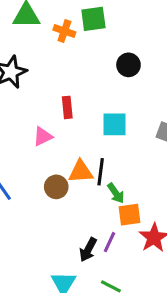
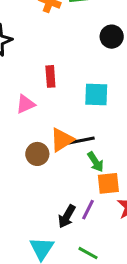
orange triangle: (81, 172) -> (62, 140), turned -30
black line: (101, 172) -> (81, 140), turned 70

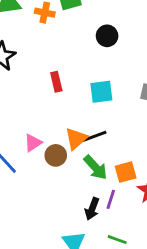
pink triangle: (26, 104) -> (33, 143), moved
green arrow: (96, 162) -> (95, 167), moved, size x1.4

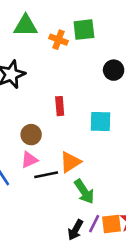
black line: (94, 136) -> (46, 175), moved
brown circle: (56, 155) -> (31, 135), moved
orange square: (126, 172) -> (111, 224), moved

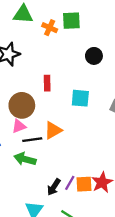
brown circle: (31, 135) -> (22, 105), size x1.5
green arrow: (84, 192) -> (25, 159), moved, turned 135

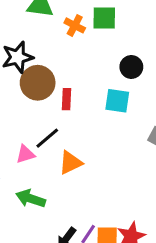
cyan square: (80, 98) -> (117, 101), moved
brown circle: (22, 105) -> (38, 83), moved
black line: (32, 140) -> (47, 138), moved, turned -36

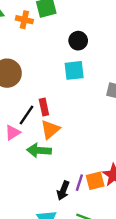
red rectangle: (67, 99) -> (44, 107), moved
green arrow: (31, 198) -> (39, 150), moved

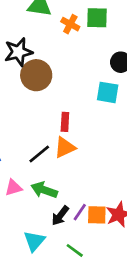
black line: (26, 115) -> (39, 154), moved
pink triangle: (13, 133) -> (14, 188), moved
green arrow: (39, 150) -> (44, 190), moved

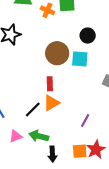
brown circle: (36, 75) -> (57, 53), moved
purple line: (80, 212) -> (85, 121), moved
black arrow: (60, 216) -> (52, 154), turned -35

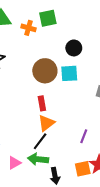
black line: (33, 110) -> (40, 141), moved

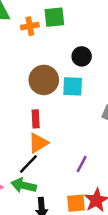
orange cross: (29, 28) -> (30, 26), turned -32

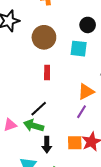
brown circle: (44, 80) -> (44, 37), moved
orange triangle: (38, 143) -> (86, 92), moved

